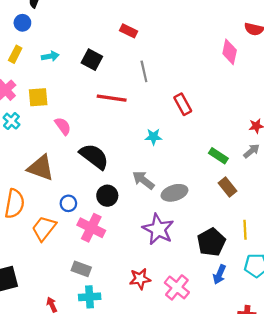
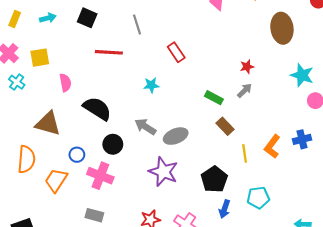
pink semicircle: (63, 126) -> (65, 83), turned 30
yellow line: (245, 230) -> (245, 154), moved

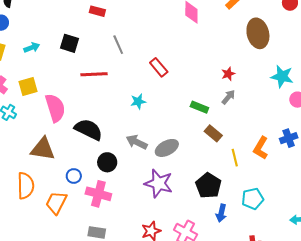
pink semicircle: (65, 83) -> (55, 108), size x1.6

